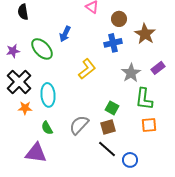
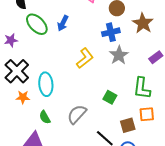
green ellipse: (42, 49) -> (37, 24), moved
gray star: (131, 73) -> (119, 55), moved
brown square: (108, 127) -> (128, 125), moved

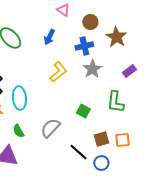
blue arrow: (63, 23) -> (49, 37), moved
orange square: (147, 114) -> (122, 140), moved

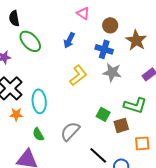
blue cross: (84, 46) -> (104, 49), turned 30
gray star: (92, 69) -> (112, 72), turned -30
green L-shape: (115, 102) -> (135, 105), turned -80
brown square: (101, 139) -> (121, 125), moved

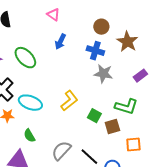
pink triangle: (83, 13) -> (53, 15), moved
green ellipse: (30, 41) -> (25, 58), moved
yellow L-shape: (78, 75) -> (69, 101), moved
cyan ellipse: (39, 101) -> (30, 103), turned -65
gray semicircle: (70, 131) -> (61, 151), moved

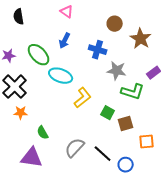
blue arrow: (60, 42) -> (65, 41), moved
blue cross: (95, 51) -> (98, 50), moved
cyan ellipse: (30, 103) -> (61, 76), moved
green L-shape: (126, 107) -> (133, 92), moved

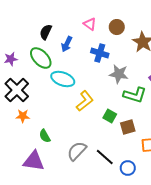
pink triangle: (67, 12) -> (90, 24), moved
black semicircle: (19, 17) -> (46, 32), moved, turned 35

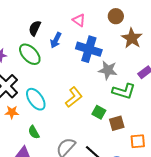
brown circle: (117, 27) -> (116, 16), moved
blue cross: (100, 53) -> (89, 49), size x1.4
cyan ellipse: (63, 79) -> (36, 99), moved, turned 35

